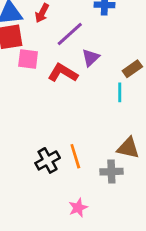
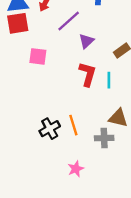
pink square: (28, 59) -> (38, 56), moved
red L-shape: (63, 73) -> (88, 74), moved, turned 75
cyan line: (120, 92) -> (109, 80), moved

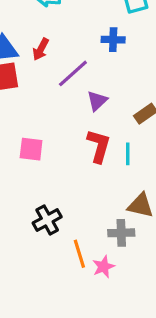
pink square: (38, 56) -> (31, 149), moved
orange line: (73, 125) -> (79, 254), moved
pink star: (76, 169) -> (104, 267), moved

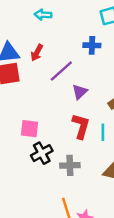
black cross: (47, 220) -> (42, 153), moved
gray cross: (121, 233) -> (70, 165), moved

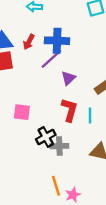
blue cross: (92, 45) -> (57, 41), moved, size x1.5
black cross: (42, 153) -> (46, 137), moved

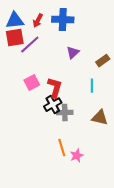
purple line: (51, 59) -> (30, 45), moved
red L-shape: (70, 110) -> (55, 88), moved
pink square: (22, 112) -> (32, 83), turned -35

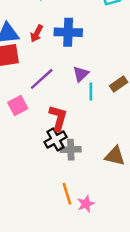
purple line: (30, 45) -> (42, 79), moved
pink square: (32, 83) -> (18, 105), moved
cyan line: (92, 86) -> (91, 92), moved

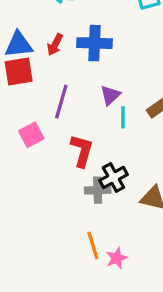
purple line: (42, 79) -> (61, 102), turned -32
black cross: (56, 140) -> (113, 177), moved

